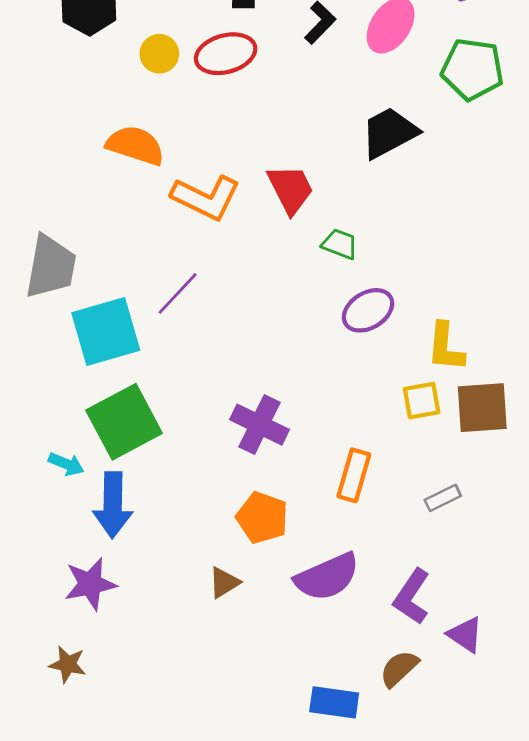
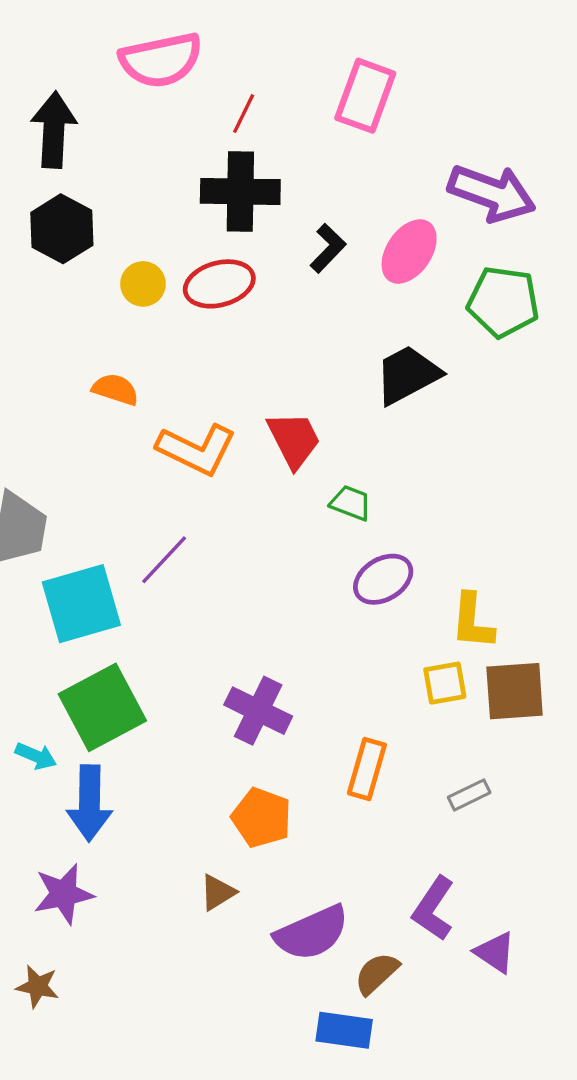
orange semicircle: (135, 145) -> (115, 389), size x0.7
purple semicircle: (327, 577) -> (312, 933), moved
brown semicircle: (399, 669) -> (377, 973), moved

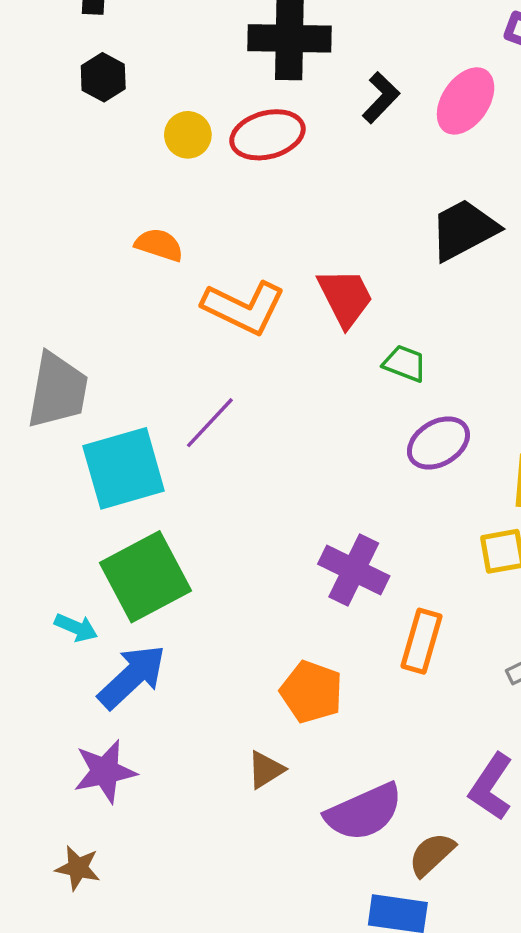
black hexagon: (62, 229) -> (103, 77), size x0.7
purple cross: (258, 711) -> (354, 570), moved
blue arrow: (89, 803) -> (132, 677), turned -134

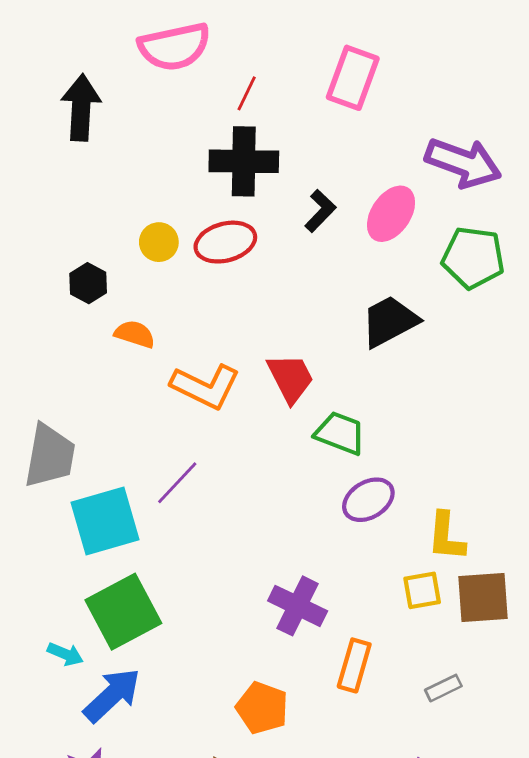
black hexagon: (103, 77) -> (88, 283), moved
green trapezoid: (405, 363) -> (340, 433), size x1.4

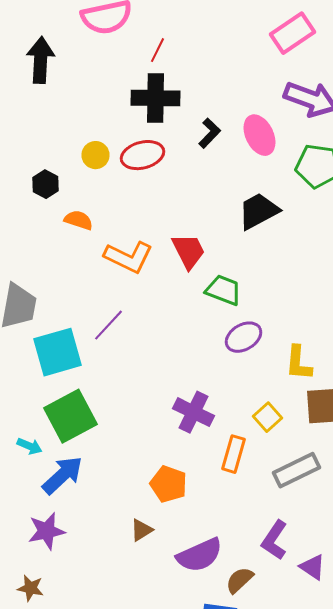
pink rectangle: (353, 78) -> (292, 33), moved, turned 36
pink ellipse: (391, 214) -> (260, 135), turned -60
yellow square: (422, 590) -> (268, 417), moved, turned -32
gray rectangle: (443, 688) -> (296, 470), size x1.8

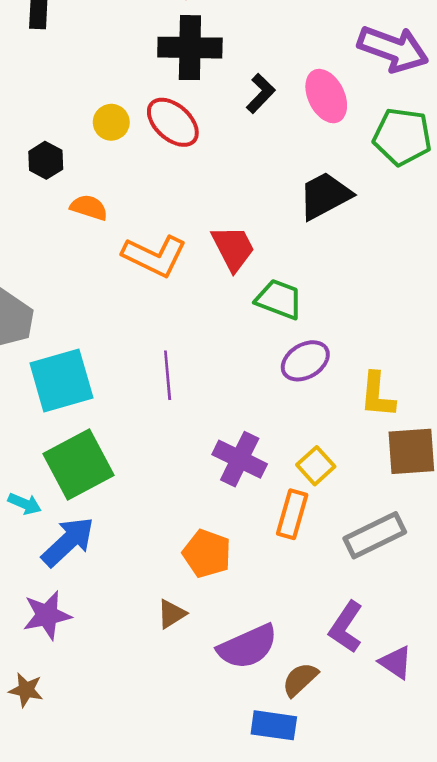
red ellipse: (142, 155) -> (173, 122), turned 57
purple line: (108, 325) -> (168, 375), moved, turned -48
yellow square: (268, 417) -> (316, 466), moved

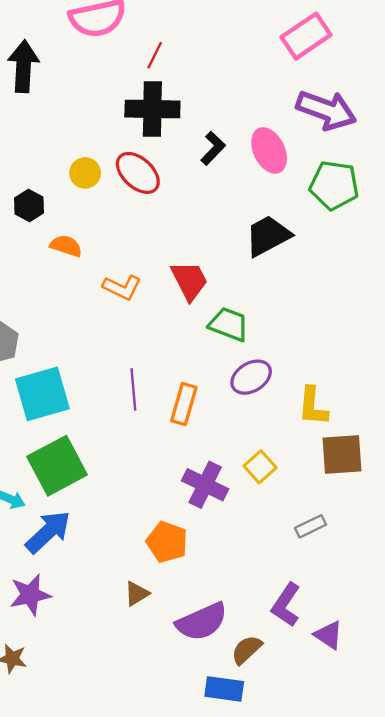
orange L-shape: (154, 256) -> (122, 287), size x0.7
purple cross: (240, 459) -> (205, 485), moved
orange rectangle: (292, 514) -> (184, 404), moved
gray rectangle: (375, 535) -> (311, 526), size x0.6

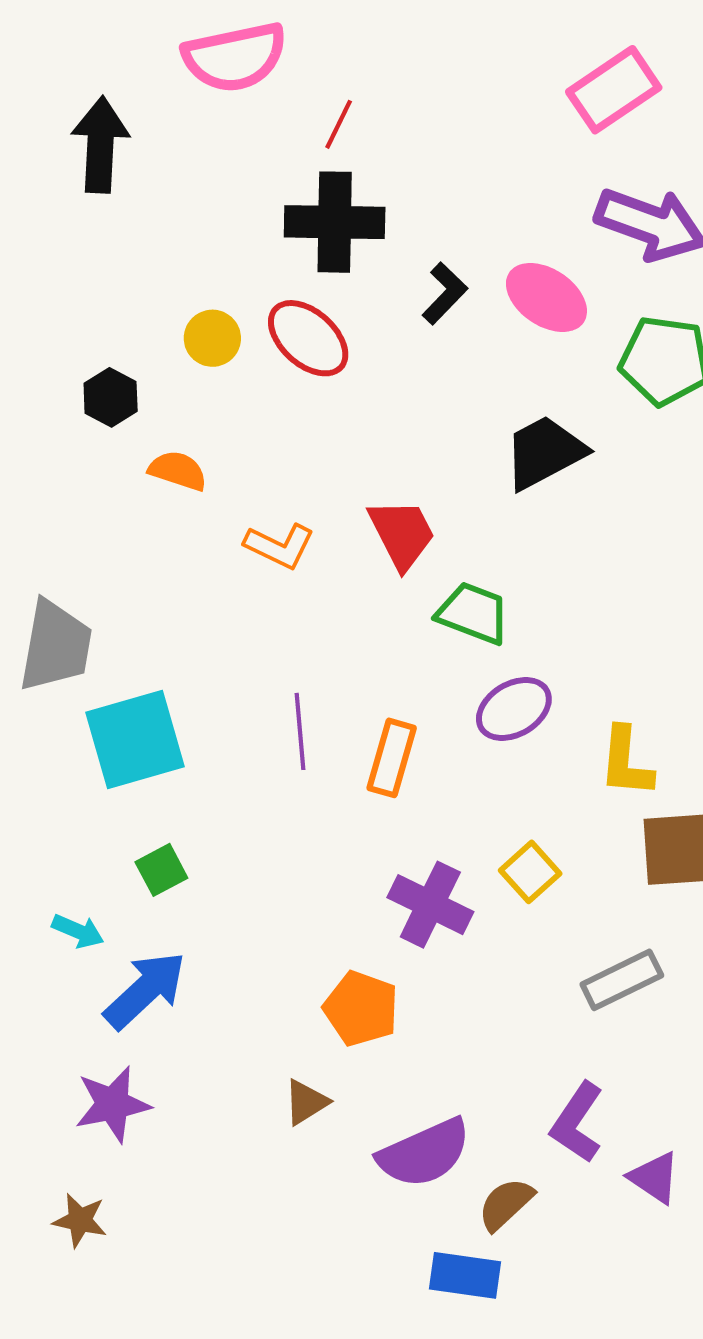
pink ellipse: (269, 150) -> (546, 297), turned -30
green square: (57, 466) -> (161, 870), size x0.5
gray rectangle: (311, 526) -> (622, 980), size x1.4

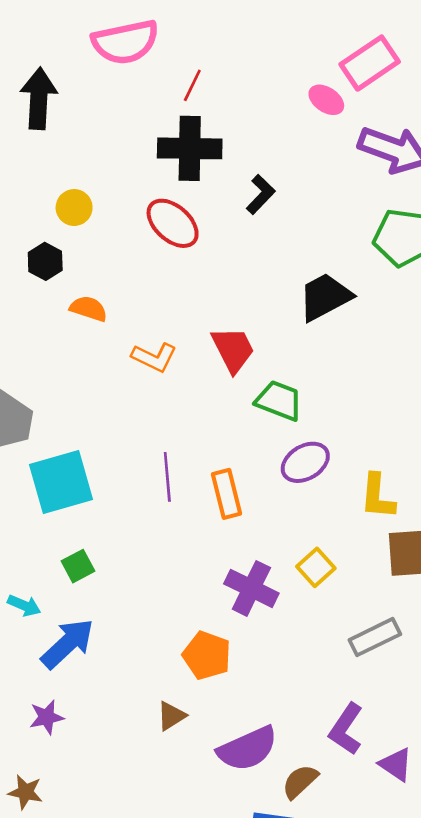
pink ellipse: (546, 297) -> (326, 100), moved, size x0.7
yellow circle: (212, 338) -> (74, 208), moved
orange rectangle: (392, 758) -> (226, 494), turned -30
purple star: (113, 1104) -> (47, 717), size x0.7

